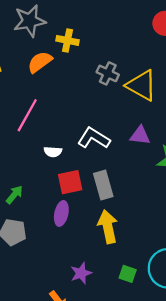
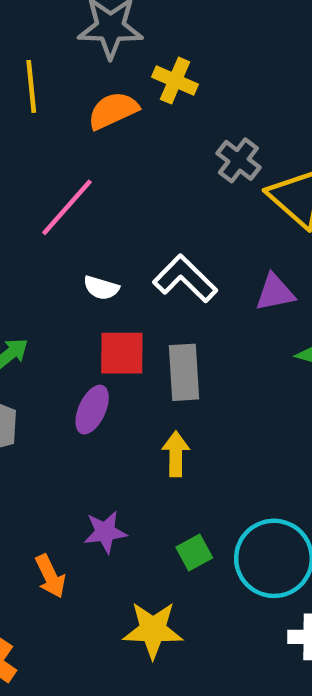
purple triangle: (140, 135) -> (275, 292), turned -30
yellow arrow: (108, 227) -> (176, 454), size x0.7
green square: (128, 274) -> (194, 552), turned 30

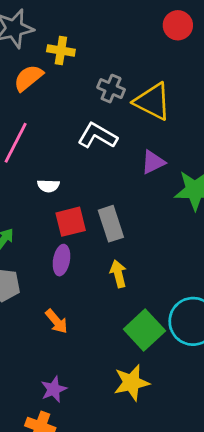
white L-shape: (185, 279) -> (97, 136), moved
purple star: (105, 532) -> (54, 389), moved
green square: (194, 552) -> (144, 330), size x1.8
orange arrow: (50, 576) -> (56, 321), moved

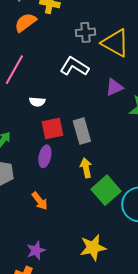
gray cross: (111, 89) -> (85, 32), turned -30
green square: (144, 330) -> (106, 190), moved

